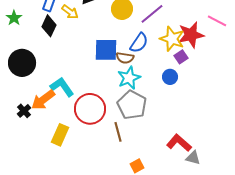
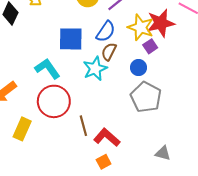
brown semicircle: (125, 58) -> (109, 52), moved, turned 108
cyan L-shape: (62, 87) -> (47, 69), moved
gray pentagon: (132, 105) -> (146, 97), moved
red L-shape: (179, 143) -> (107, 137), moved

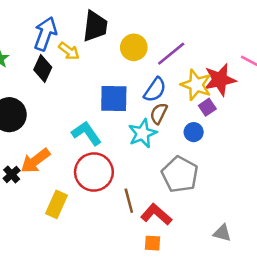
gray pentagon: (146, 97) -> (180, 174), moved
orange square: (104, 162) -> (152, 243), turned 32

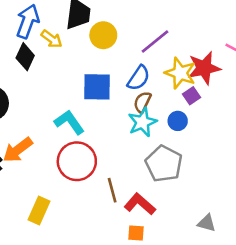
yellow circle: (134, 47) -> (103, 35), moved
cyan star: (143, 133) -> (142, 122), moved
yellow rectangle: (57, 204) -> (39, 210), moved

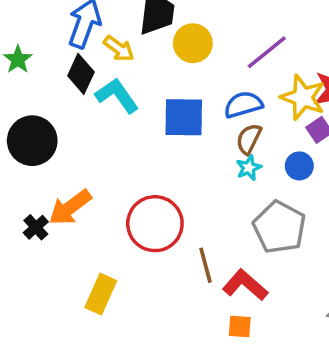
blue semicircle: (139, 78) -> (243, 105), turned -140
cyan L-shape: (69, 122) -> (117, 96), moved
cyan star: (142, 122) -> (249, 168), size x0.6

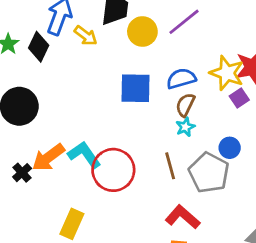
purple line: (267, 52) -> (184, 22), moved
black diamond: (81, 74) -> (39, 47), moved
cyan L-shape: (117, 96) -> (84, 155), moved
blue circle: (299, 166) -> (230, 148), moved
brown line: (205, 265) -> (170, 166), moved

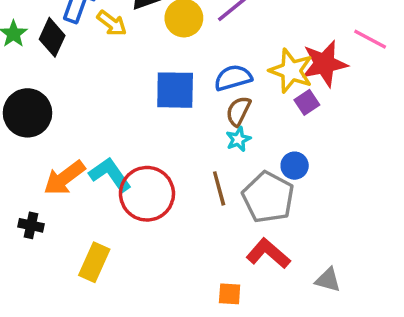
black cross: (22, 173) -> (31, 225), moved, turned -36
red L-shape: (183, 217) -> (268, 253), moved

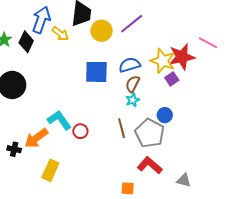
orange arrow: (64, 178) -> (36, 138), moved
red circle: (147, 194) -> (80, 131), size x0.5

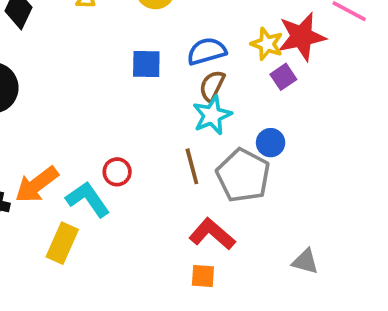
yellow star: (163, 61) -> (267, 44), size x0.7
blue square: (96, 72) -> (146, 64), size x0.7
cyan star: (133, 100) -> (212, 115), size x1.5
cyan L-shape: (59, 120) -> (88, 199), moved
red L-shape: (150, 165) -> (212, 234), moved

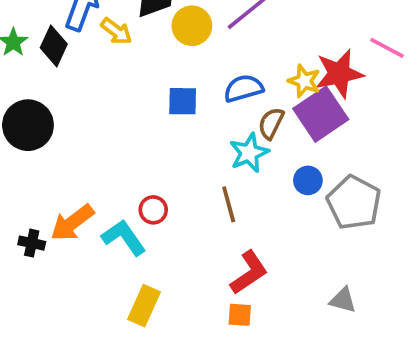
purple square: (283, 77) -> (321, 114), size x2.0
brown semicircle: (212, 86) -> (271, 123), moved
gray pentagon: (243, 176) -> (354, 203), moved
red L-shape: (212, 234) -> (249, 272), turned 105
yellow rectangle: (62, 243) -> (144, 306), moved

